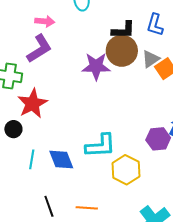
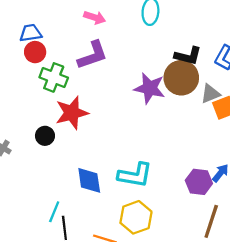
pink arrow: (45, 21) -> (95, 18), moved
cyan line: (32, 159) -> (54, 212), moved
yellow hexagon: (126, 170) -> (136, 217), moved

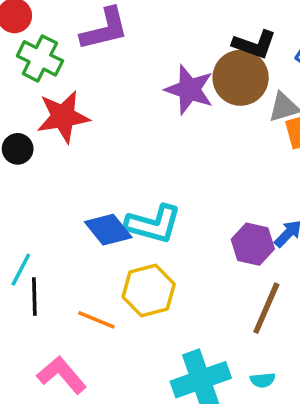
blue diamond: (89, 180) -> (108, 230), moved, turned -36

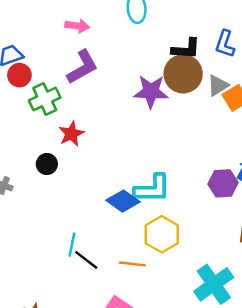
green cross: (40, 58) -> (45, 99), turned -36
red star: (63, 117) -> (71, 134), size x0.7
black line: (34, 296) -> (86, 260), turned -35

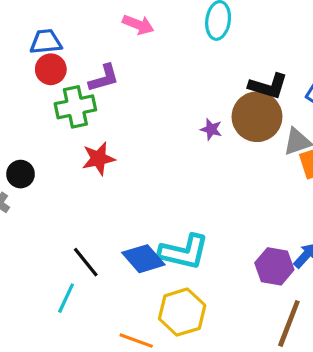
purple L-shape: (82, 67) -> (104, 78), moved, size x0.7
purple star: (151, 92) -> (211, 129), size x0.5
black circle: (47, 164) -> (21, 174), moved
black line: (86, 260) -> (86, 262), moved

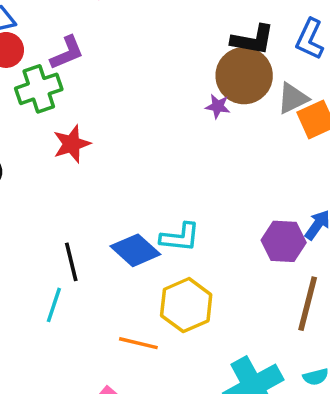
purple star: (211, 129) -> (218, 106), moved
cyan L-shape: (184, 252) -> (180, 237), size x0.7
black line: (86, 262) -> (71, 262), turned 32

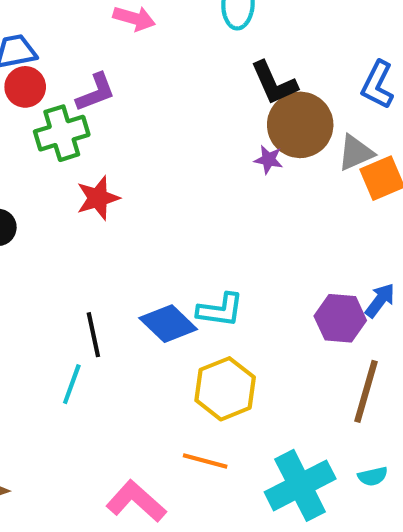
black L-shape: (253, 40) -> (274, 83), moved, turned 54
orange line: (138, 343) -> (205, 461), moved

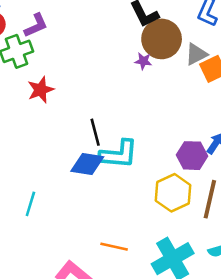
cyan L-shape: (220, 310) -> (119, 154), size x1.4
blue diamond: (168, 324) -> (87, 164), turned -32
black line: (93, 335) -> (95, 132), moved
yellow hexagon: (225, 389) -> (173, 193), moved

